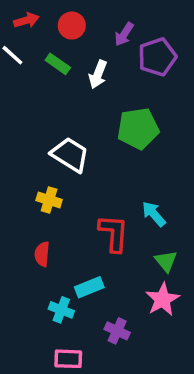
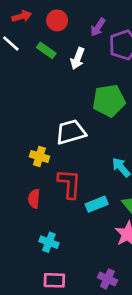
white trapezoid: (70, 155) -> (71, 132), moved, turned -48
red L-shape: (114, 233) -> (69, 184), moved
cyan rectangle: (89, 287) -> (97, 204), moved
purple cross: (117, 331) -> (107, 279), moved

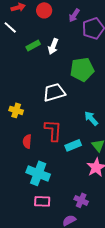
green rectangle: (46, 50) -> (33, 45), moved, turned -64
white arrow: (78, 59) -> (53, 46), moved
yellow cross: (39, 156) -> (16, 110), moved
cyan cross: (49, 242) -> (38, 173), size x1.6

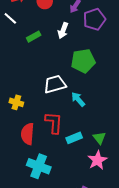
white arrow: (53, 46) -> (63, 31), moved
cyan arrow: (91, 118) -> (78, 99), moved
red semicircle: (27, 141) -> (28, 134), size x1.5

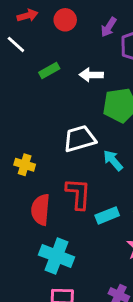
white arrow: (63, 31) -> (91, 75), moved, turned 70

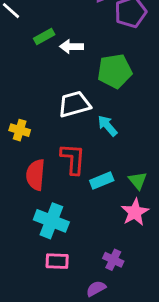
white arrow: (91, 75) -> (71, 47), moved

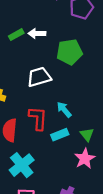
green rectangle: (44, 36) -> (16, 35), moved
cyan arrow: (107, 126) -> (64, 110), moved
cyan cross: (51, 221) -> (22, 165), turned 30

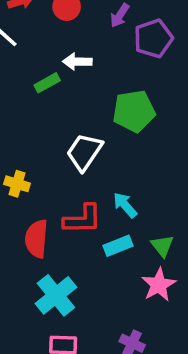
white arrow: (37, 33) -> (77, 62), moved
white trapezoid: (39, 77) -> (84, 152), turned -40
red L-shape: (38, 118) -> (83, 219), turned 85

